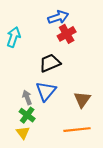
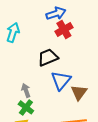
blue triangle: (46, 91) -> (61, 80), moved

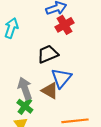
gray arrow: (26, 90) -> (25, 88), size x1.5
brown triangle: (79, 92) -> (50, 91), moved, turned -36

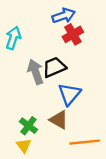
gray arrow: (25, 88) -> (35, 72), moved
brown triangle: (50, 91) -> (59, 120), moved

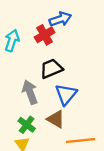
red cross: (73, 34) -> (45, 35), moved
gray arrow: (35, 72) -> (30, 92), moved

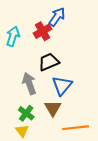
blue arrow: (60, 19) -> (57, 17), turned -36
brown triangle: (56, 119) -> (53, 108), turned 30

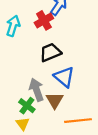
gray arrow: (29, 84) -> (37, 90), moved
blue triangle: (62, 86) -> (64, 77), turned -30

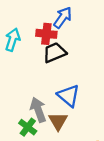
red cross: (44, 20) -> (46, 34), turned 36
black trapezoid: (50, 52) -> (55, 53), moved

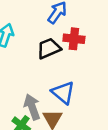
red cross: (46, 34) -> (74, 39), moved

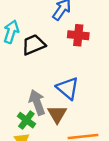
black trapezoid: (49, 48) -> (34, 45), moved

